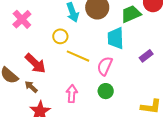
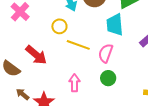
brown arrow: (31, 87) -> (23, 94), moved

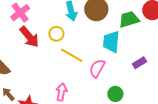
red arrow: (36, 55) -> (29, 37), moved
green circle: (108, 78) -> (115, 94), moved

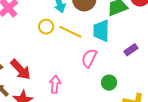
red arrow: (29, 37) -> (21, 69), moved
yellow line: (72, 55) -> (70, 32), moved

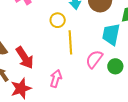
yellow line: (70, 32) -> (70, 42), moved, turned 50
green circle: (109, 83) -> (115, 66), moved

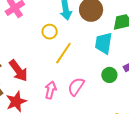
yellow line: (70, 42) -> (63, 53), turned 40
pink semicircle: (94, 59) -> (76, 87), moved

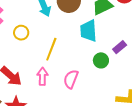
yellow circle: (50, 32) -> (21, 33), moved
pink arrow: (51, 90) -> (42, 76), moved

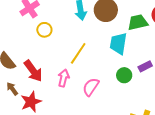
yellow circle: (21, 33) -> (44, 30), moved

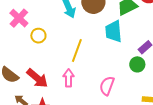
green circle: (124, 75) -> (137, 64), moved
pink semicircle: (91, 87) -> (107, 86), moved

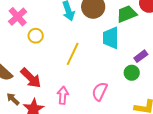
pink arrow: (68, 78) -> (63, 95), moved

